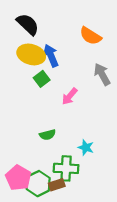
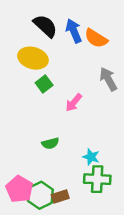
black semicircle: (28, 24) -> (45, 26), moved
blue arrow: (51, 56) -> (74, 31), moved
green cross: (66, 168) -> (97, 179), moved

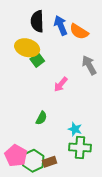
black semicircle: (45, 26) -> (37, 21), turned -135
green square: (44, 84) -> (37, 60), moved
green semicircle: (50, 143) -> (41, 118), turned -48

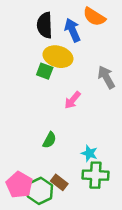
orange semicircle: (79, 31) -> (94, 17), moved
yellow ellipse: (27, 48) -> (58, 57), moved
green square: (37, 60) -> (45, 71), turned -32
brown rectangle: (49, 162) -> (59, 182), moved, turned 56

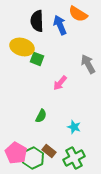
yellow ellipse: (58, 57) -> (22, 47), moved
green cross: (95, 175) -> (74, 158), moved, turned -30

